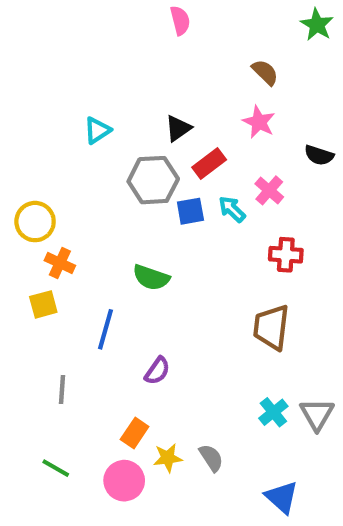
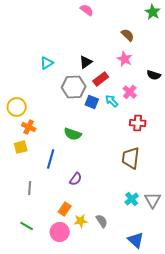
pink semicircle: (180, 20) -> (87, 10), turned -40
blue square: (190, 211) -> (92, 102), turned 32

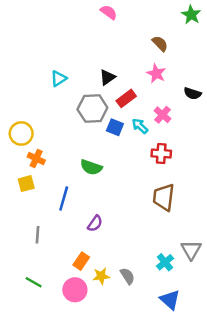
red cross: (138, 123) -> (161, 153), moved
cyan cross: (132, 199) -> (165, 262), moved

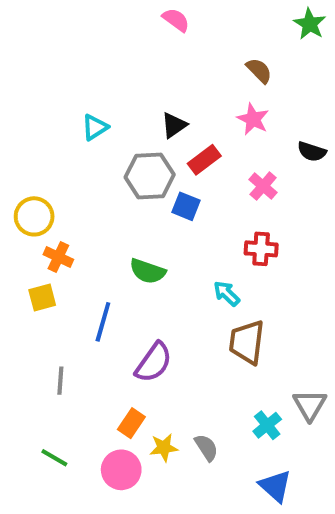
cyan arrow: (140, 126) -> (227, 293), moved
brown trapezoid: (164, 197) -> (247, 342), moved
purple semicircle: (95, 224) -> (154, 362), size x1.5

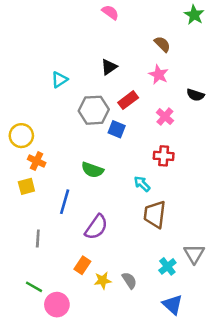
black triangle: (174, 125) -> (109, 67), moved
pink circle: (121, 470) -> (57, 305), moved

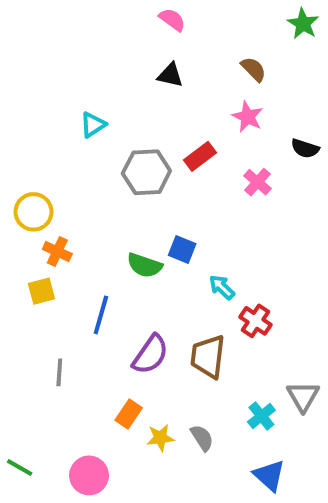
black triangle: (109, 67) -> (170, 75), moved, turned 48
blue square: (117, 129) -> (182, 250), moved
red cross: (164, 156) -> (255, 321), moved, turned 30
brown trapezoid: (155, 214) -> (208, 357), moved
green line: (34, 287) -> (20, 468), moved

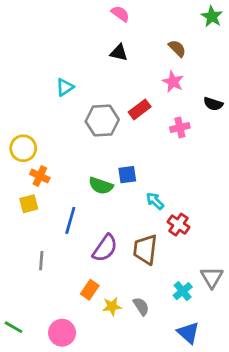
pink cross: (257, 182) -> (180, 127), turned 36
blue square: (182, 250) -> (127, 175), turned -30

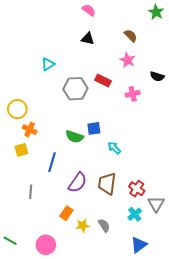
red rectangle: (140, 109) -> (103, 81), turned 63
red cross: (179, 225) -> (137, 189), moved
blue triangle: (188, 333) -> (139, 245), turned 42

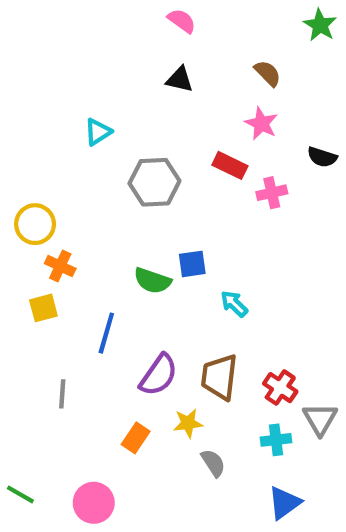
red rectangle: (103, 81) -> (230, 165), moved
cyan cross: (135, 214) -> (276, 440), turned 32
yellow star: (83, 225) -> (188, 423), moved

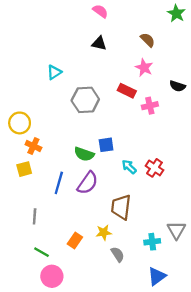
purple semicircle: (159, 375) -> (88, 183), moved
red cross: (280, 388) -> (154, 168), moved
green line: (20, 494) -> (42, 252), moved

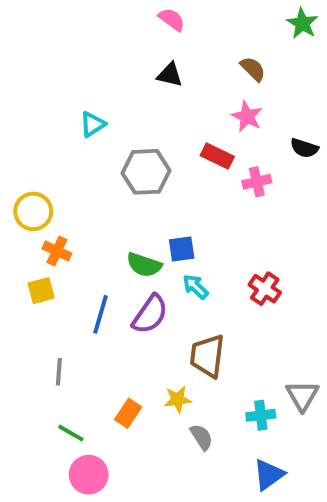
cyan arrow: (129, 167) -> (195, 287), moved

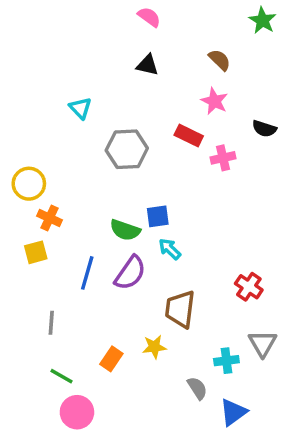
cyan triangle: (93, 124) -> (80, 108), turned -40
red cross: (265, 289) -> (249, 287), moved
gray semicircle: (201, 437) -> (197, 388), moved

